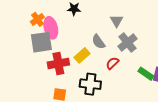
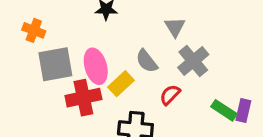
orange cross: (37, 19) -> (34, 30), moved, turned -32
pink ellipse: (51, 28) -> (96, 66), moved

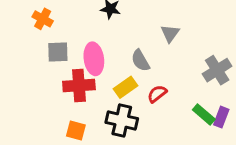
gray cross: (193, 61) -> (217, 70), moved
gray square: (55, 64) -> (58, 52), size x0.7
yellow rectangle: (121, 84) -> (125, 87), moved

